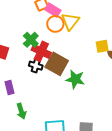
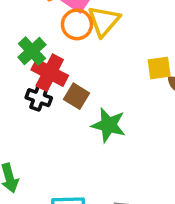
brown square: (57, 64) -> (76, 96), size x0.6

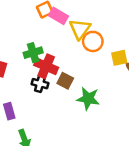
orange circle: (77, 24) -> (93, 41), moved
green cross: (32, 51) -> (33, 53), turned 30

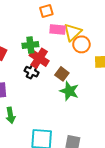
pink rectangle: (58, 16) -> (58, 30), moved, turned -35
brown square: (65, 81) -> (62, 74), moved

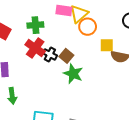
red cross: (39, 58) -> (35, 48), moved
black cross: (32, 72) -> (50, 54), moved

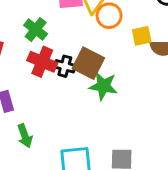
green cross: (35, 25) -> (36, 29), turned -35
brown square: (66, 56) -> (88, 63), size x1.5

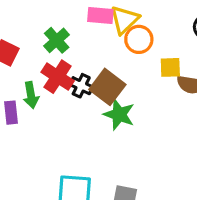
green arrow: (25, 136) -> (31, 95), moved

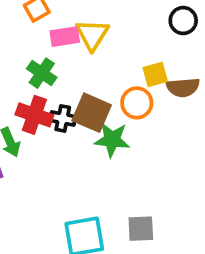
orange circle: (139, 39) -> (137, 103), moved
green cross: (57, 40) -> (42, 73), moved

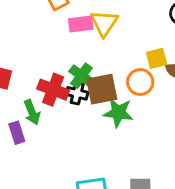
green cross: (42, 73) -> (81, 76), moved
brown square: (92, 113) -> (102, 89), turned -36

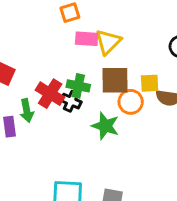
green cross: (81, 76) -> (78, 86), turned -35
brown square: (102, 89) -> (115, 80), moved

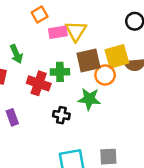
yellow square: (150, 83) -> (117, 56), size x1.5
black cross: (71, 101) -> (61, 115), moved
green arrow: (27, 111) -> (16, 54), moved

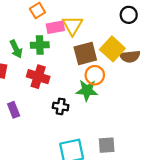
yellow square: (117, 56) -> (112, 49), turned -30
green cross: (60, 72) -> (40, 45), moved
orange circle: (105, 75) -> (95, 75), moved

